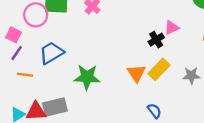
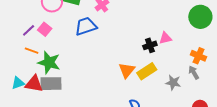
pink square: (14, 35) -> (45, 29), moved
blue trapezoid: (51, 53) -> (86, 26), moved
green star: (87, 77) -> (49, 62), moved

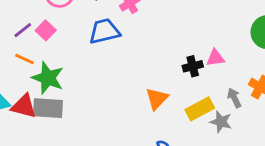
yellow rectangle: (147, 71) -> (200, 109), moved
gray arrow: (194, 73) -> (234, 98), moved

